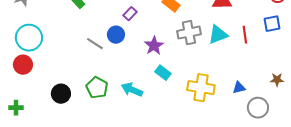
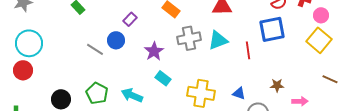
blue square: (272, 24) -> (272, 29), size x1.5
red line: (245, 35) -> (248, 50), moved
blue triangle: (239, 88) -> (239, 93), turned 32

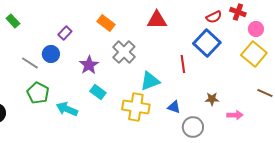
blue square: (272, 29) -> (207, 43), turned -36
gray cross: (189, 38) -> (124, 52), turned -35
cyan triangle: (218, 40) -> (150, 81), moved
green pentagon: (97, 93) -> (38, 93), moved

